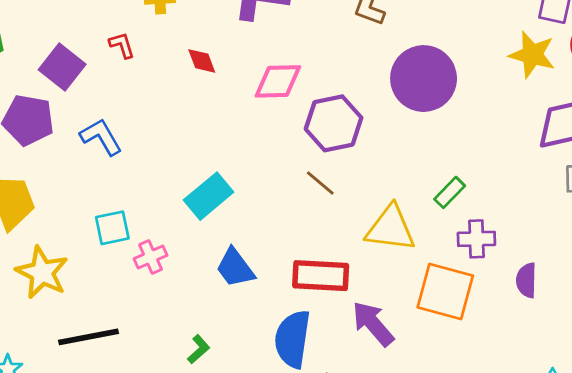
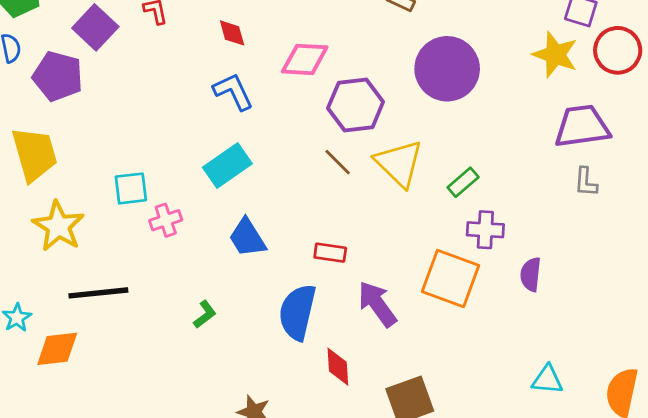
blue L-shape: (101, 137) -> (233, 92), moved
yellow triangle: (391, 228) -> (399, 163), moved, turned 32
red rectangle: (321, 276) -> (330, 253), size x0.6

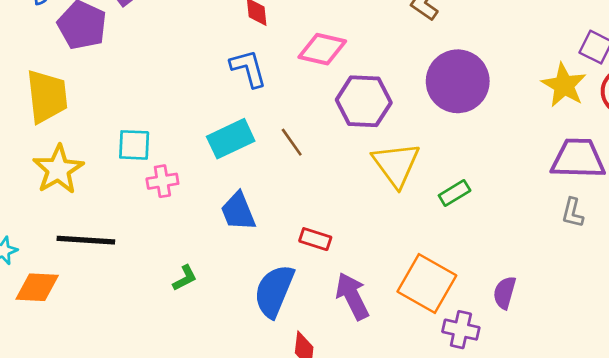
brown line: (338, 162) -> (292, 142), moved
purple cross: (485, 230) -> (461, 330), moved

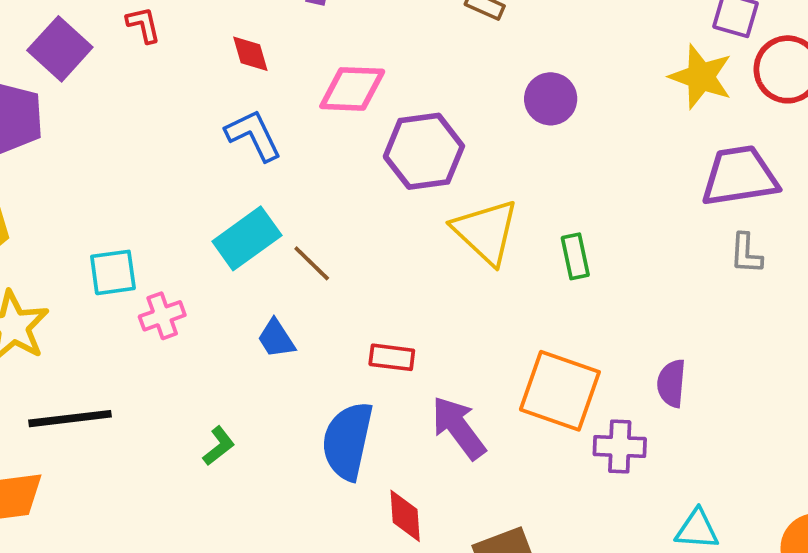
purple circle: (458, 81) -> (551, 99), size x0.6
brown line: (292, 142) -> (312, 263), moved
green rectangle: (455, 193) -> (575, 256), turned -60
blue trapezoid: (238, 211) -> (276, 339), size x0.7

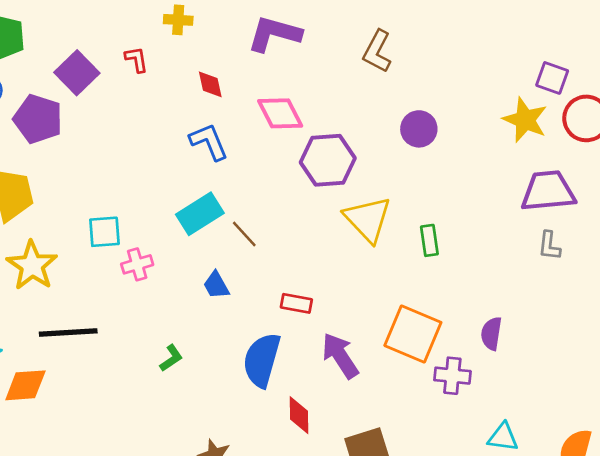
pink diamond: (352, 89) -> (280, 113), turned 57

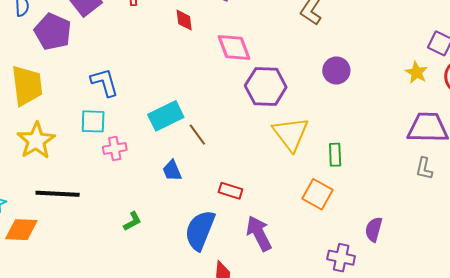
yellow star: (525, 120) -> (417, 72), size x0.7
blue L-shape: (209, 142) -> (104, 82), moved
orange square: (413, 334) -> (318, 194), moved, size x0.7

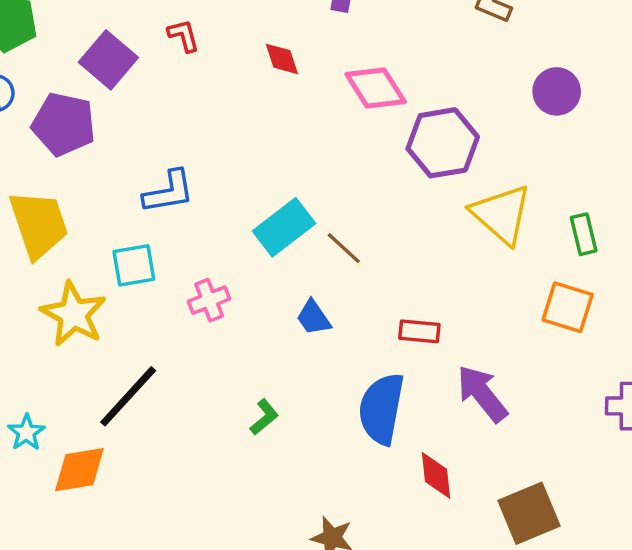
blue L-shape: (104, 82) -> (169, 192), turned 108
cyan square: (93, 121) -> (134, 265), moved
black line: (58, 194) -> (128, 396), turned -39

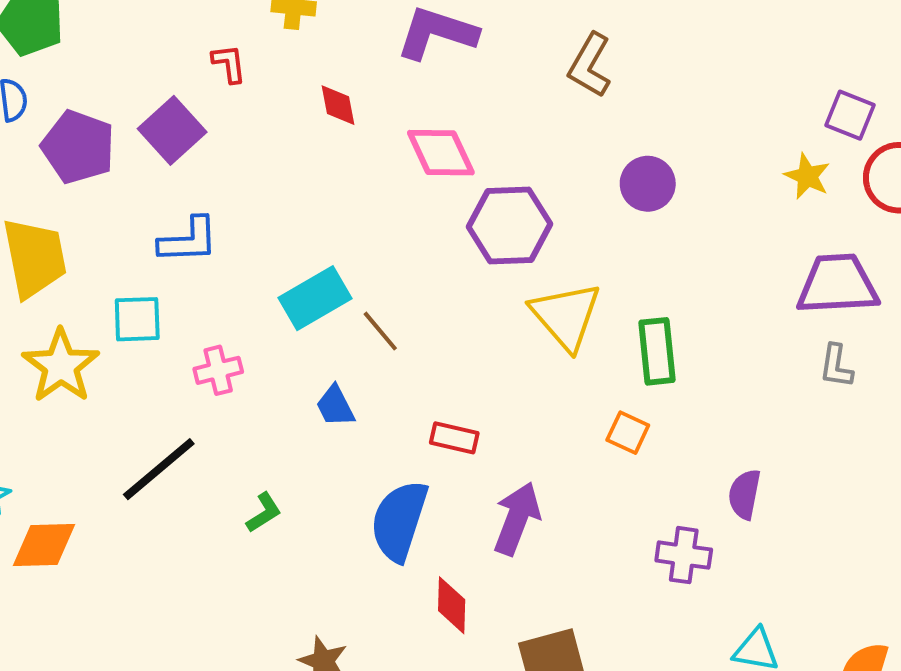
purple square: (108, 60) -> (172, 130), moved
green rectangle: (584, 234) -> (657, 351), size x1.4
orange square: (568, 307) -> (628, 433), size x0.7
purple arrow: (482, 394) -> (517, 519), turned 52
black line: (128, 396) -> (159, 469), moved

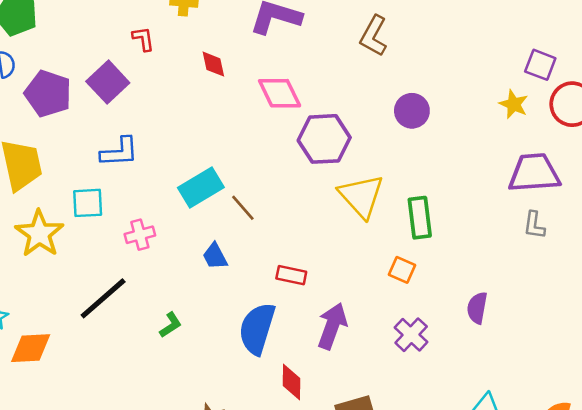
purple cross: (684, 555) -> (411, 335), moved, turned 36

